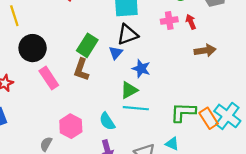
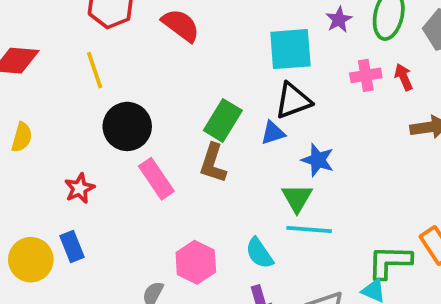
blue triangle: (116, 53) -> (273, 133), turned 32
green triangle: (129, 90) -> (297, 198), turned -30
green L-shape: (183, 112) -> (390, 262), moved

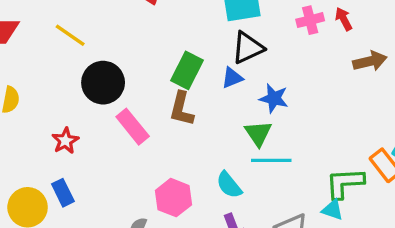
yellow line: (95, 70) -> (70, 35), turned -32

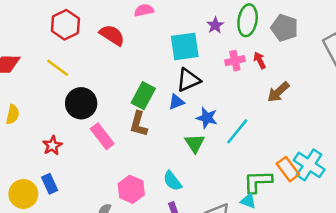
brown arrow: (370, 61) -> (278, 92), turned 150
cyan line: (271, 160) -> (237, 131), moved, turned -52

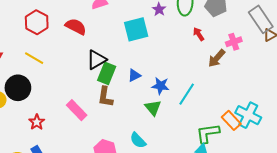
pink cross: (235, 61) -> (234, 42), moved
black triangle: (188, 80) -> (96, 60), moved
black circle: (81, 103) -> (18, 88), moved

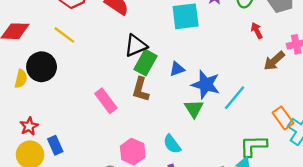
blue star: (161, 86) -> (206, 85), size x1.4
orange rectangle: (231, 120) -> (283, 118), moved
red star: (37, 122) -> (29, 126), moved

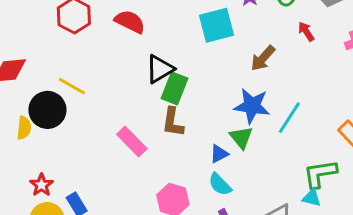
yellow line: (64, 35) -> (72, 86), moved
brown arrow: (274, 61) -> (263, 58), moved
blue triangle: (177, 69) -> (219, 154), moved

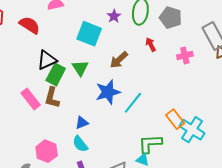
cyan square: (216, 25) -> (89, 34), turned 30
blue star: (252, 106) -> (108, 92), turned -30
green triangle: (241, 137) -> (80, 68), moved
pink rectangle: (132, 141) -> (31, 99), moved

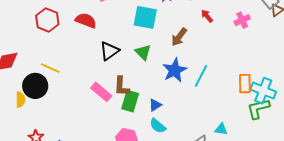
green rectangle: (56, 74) -> (130, 101), moved
orange rectangle: (175, 119) -> (245, 84), turned 48
green L-shape: (150, 144) -> (258, 109), moved

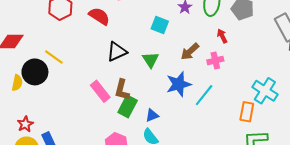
cyan square: (145, 17) -> (160, 25), size x0.7
pink cross: (242, 20) -> (215, 61), moved
cyan cross: (263, 91) -> (265, 91), moved

